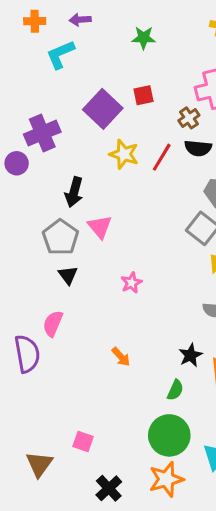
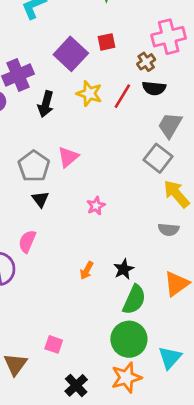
black arrow: (74, 192) -> (46, 104), moved
pink triangle: (100, 227) -> (68, 157), turned 30
black star: (190, 355) -> (124, 269), moved
orange arrow: (121, 357) -> (87, 271), turned 72
green semicircle: (175, 390) -> (134, 300), size x1.6

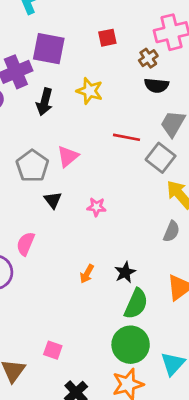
purple square: (71, 54) -> (49, 49), moved, turned -32
red line: (122, 96) -> (126, 137), moved, turned 70
black triangle: (40, 199) -> (53, 200), moved
pink star: (96, 206) -> (96, 207), turned 30
gray semicircle: (169, 230) -> (171, 231), turned -72

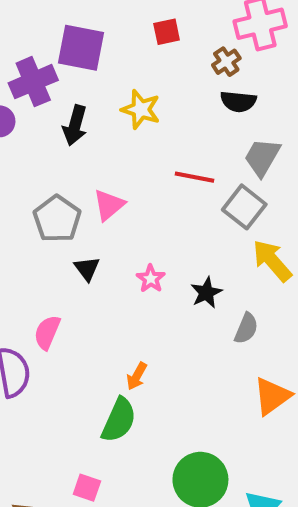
pink star: (96, 207) -> (151, 279), turned 30
gray semicircle: (171, 231) -> (246, 328), moved
black star: (125, 272) -> (206, 293), moved
green semicircle: (136, 304) -> (119, 420), moved

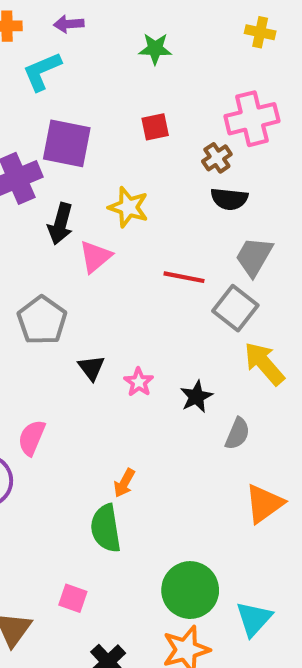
pink triangle: (109, 205) -> (95, 257), moved
black triangle: (87, 269) -> (91, 368), moved
green semicircle: (119, 420) -> (106, 528), turned 147

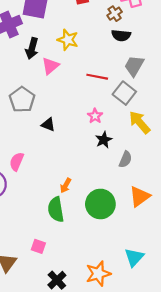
black triangle: (91, 368) -> (48, 125), turned -32
pink star: (139, 382) -> (95, 116), moved
green circle: (190, 590) -> (100, 204), moved

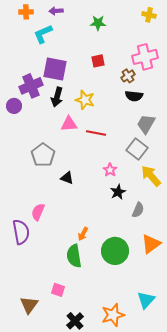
black arrow: (32, 48) -> (57, 97), moved
pink triangle: (50, 66) -> (69, 124), turned 36
red line: (97, 77) -> (96, 133), moved

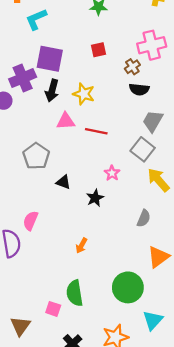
black star: (118, 192) -> (95, 198), moved
green circle: (115, 251) -> (128, 287), moved
green semicircle: (74, 256) -> (75, 293), moved

